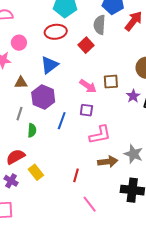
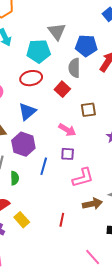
brown square: (111, 82) -> (88, 110), moved
pink line: (90, 204) -> (93, 257), moved

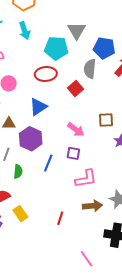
brown square: (88, 110) -> (106, 120), moved

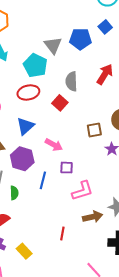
cyan pentagon: (56, 48) -> (35, 66), turned 30
blue pentagon: (104, 48) -> (80, 39), moved
pink arrow: (76, 130) -> (54, 145), moved
yellow rectangle: (20, 214) -> (24, 251), moved

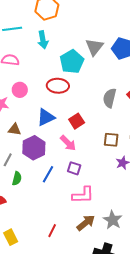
gray semicircle: (71, 81) -> (110, 98), moved
red square: (60, 103) -> (77, 121), moved
brown arrow: (93, 217) -> (86, 223), turned -42

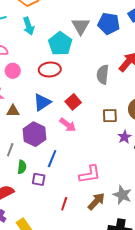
pink circle: (20, 90) -> (13, 71), moved
brown triangle: (14, 129) -> (13, 111), moved
purple square: (74, 168) -> (39, 179), moved
red line: (52, 231) -> (64, 204), moved

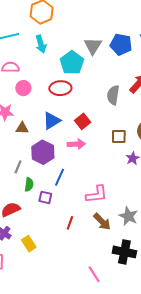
pink arrow: (68, 125) -> (76, 144), turned -42
brown arrow: (96, 201) -> (102, 222), turned 90

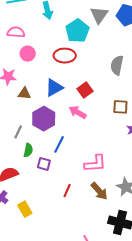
pink arrow: (76, 144) -> (78, 112), turned -150

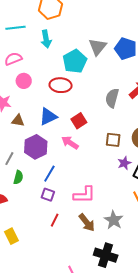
pink semicircle: (16, 32) -> (13, 59), turned -30
purple square: (44, 164) -> (48, 195), moved

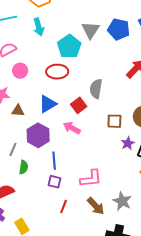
gray semicircle: (112, 98) -> (96, 89), moved
blue line: (49, 174) -> (54, 161), turned -30

